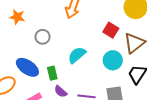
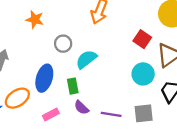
cyan semicircle: (77, 55) -> (86, 59), moved
blue ellipse: (27, 67) -> (44, 78), turned 70

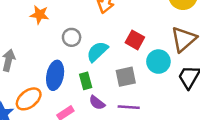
red square: (142, 39) -> (135, 40), moved
gray square: (144, 113) -> (126, 77), moved

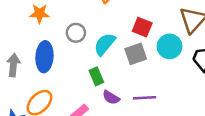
blue ellipse: (55, 75) -> (44, 57), moved
gray square: (126, 77) -> (136, 54), moved

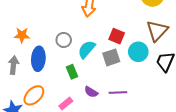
orange star: (40, 14) -> (22, 35), moved
green rectangle: (96, 76) -> (72, 72), moved

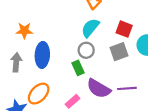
gray circle: (64, 40) -> (86, 50), moved
cyan semicircle: (87, 49) -> (90, 28), moved
purple semicircle: (91, 92) -> (99, 89), size x1.6

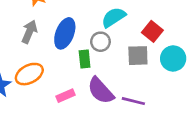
blue ellipse: (42, 55) -> (65, 33), moved
gray arrow: (16, 62) -> (29, 32), moved

